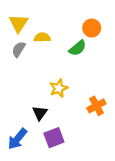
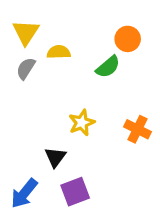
orange cross: (96, 106) -> (137, 129), moved, turned -36

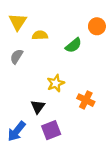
orange circle: (128, 39) -> (97, 26), moved
gray semicircle: (26, 68) -> (17, 56), moved
orange cross: (137, 129) -> (86, 100), moved

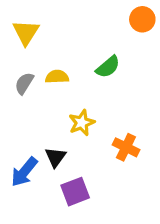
orange circle: (97, 26) -> (142, 19), moved
yellow semicircle: (40, 35) -> (57, 77), moved
blue arrow: (17, 131) -> (24, 172), moved

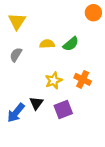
yellow semicircle: (57, 77) -> (47, 44), moved
orange cross: (126, 147) -> (83, 79), moved
purple square: (75, 192) -> (63, 110), moved

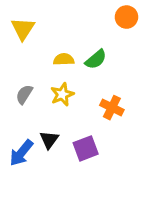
gray semicircle: (16, 55) -> (24, 94), moved
yellow star: (54, 80) -> (62, 94), moved

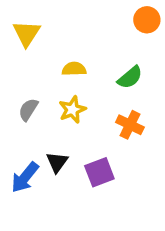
green semicircle: (96, 59) -> (130, 77), moved

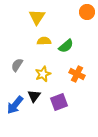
yellow triangle: (27, 33) -> (37, 17), moved
green semicircle: (130, 77) -> (66, 46), moved
yellow star: (72, 110) -> (43, 74), moved

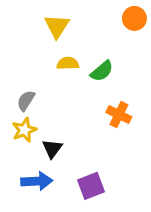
yellow star: (43, 74) -> (24, 130), moved
purple square: (59, 102) -> (91, 186), moved
blue arrow: (15, 105) -> (37, 181), moved, turned -132

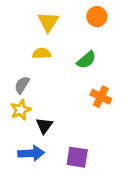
orange circle: (134, 18) -> (97, 17), moved
yellow semicircle: (68, 63) -> (42, 53), moved
purple square: (91, 186) -> (77, 157), turned 30

